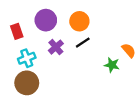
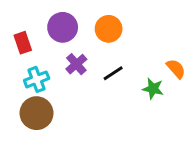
black line: (83, 43) -> (113, 73), moved

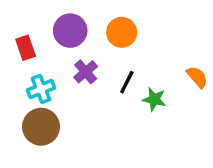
black line: (113, 73) -> (127, 82), turned -30
green star: (153, 89) -> (154, 99), moved

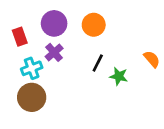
purple cross: (86, 72) -> (54, 52), moved

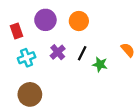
purple cross: (54, 52) -> (58, 52), moved
brown circle: (32, 97) -> (30, 94), moved

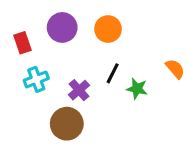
purple cross: (58, 52) -> (79, 90), moved
brown circle: (30, 94) -> (67, 124), moved

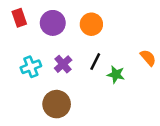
red rectangle: (22, 43) -> (19, 18), moved
purple cross: (79, 90) -> (63, 64), moved

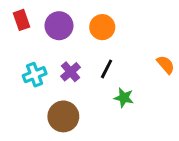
green star: (116, 74) -> (124, 98), moved

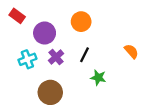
red rectangle: (22, 20) -> (17, 16), turned -35
purple circle: (59, 26) -> (45, 33), moved

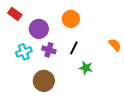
purple cross: (56, 57) -> (49, 50), turned -32

